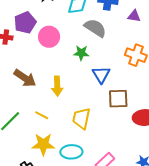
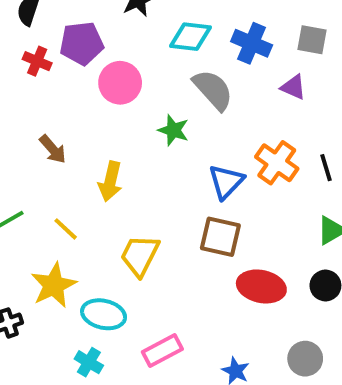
blue triangle: (101, 75) -> (226, 182), moved
brown arrow: (25, 78) -> (53, 149), size x0.7
yellow star: (43, 144) -> (54, 285), turned 30

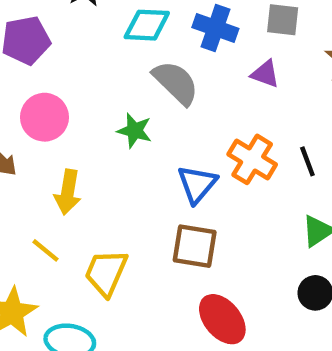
pink circle: (120, 83) -> (44, 117), moved
yellow line: (66, 229) -> (46, 250), moved
red ellipse: (261, 286) -> (222, 319), moved, turned 42

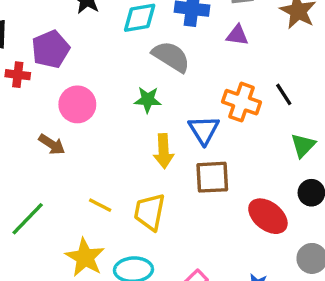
yellow arrow: (68, 192) -> (164, 151), moved
red ellipse: (222, 319) -> (268, 216), moved

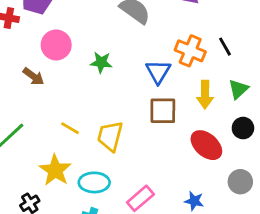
green star: (148, 100) -> (101, 62), moved
yellow arrow: (164, 151) -> (205, 95), moved

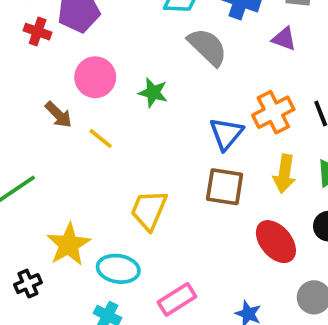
orange cross: (190, 51) -> (273, 112), turned 32
green star: (101, 62) -> (153, 93), moved
yellow line: (70, 128) -> (101, 138), moved

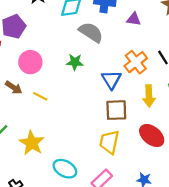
green star: (153, 93) -> (75, 62), moved
yellow trapezoid: (149, 210) -> (109, 142), moved
yellow star: (69, 245) -> (32, 143), moved
cyan ellipse: (118, 269) -> (65, 169), turned 30

